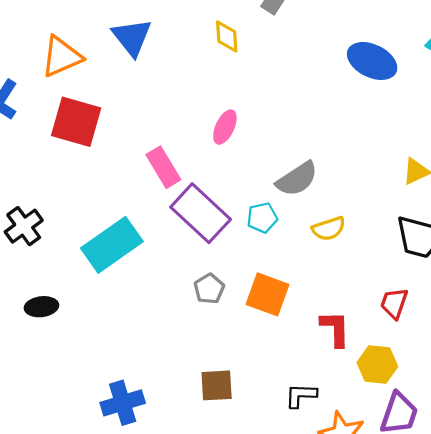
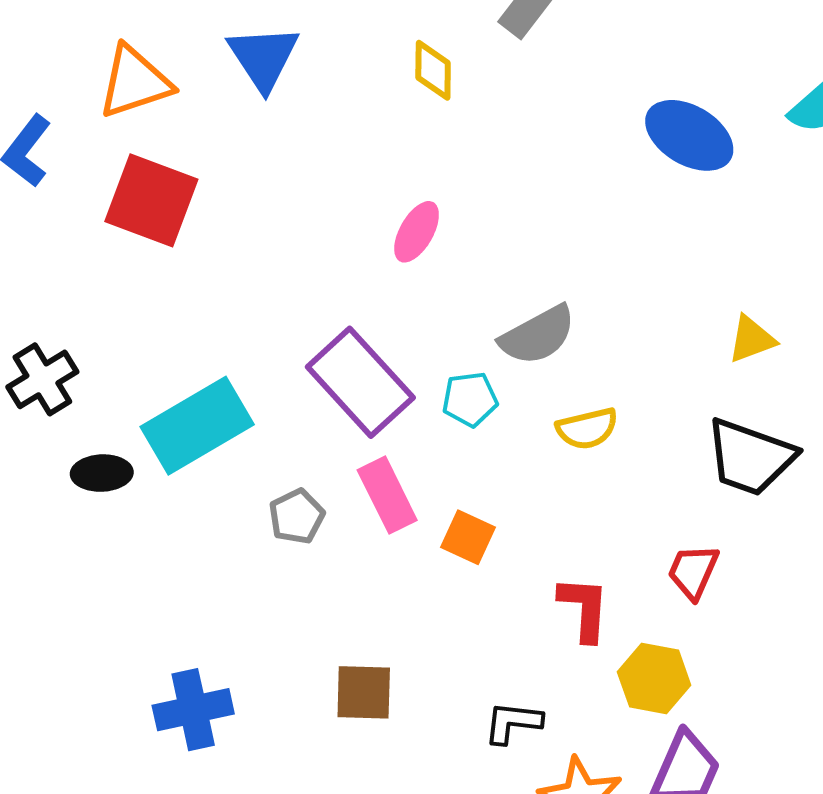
pink rectangle: (163, 167) -> (387, 495), moved
gray pentagon: (209, 289) -> (297, 516), moved
orange square: (267, 294) -> (468, 537), size x0.7
black ellipse: (41, 307) -> (102, 473), moved

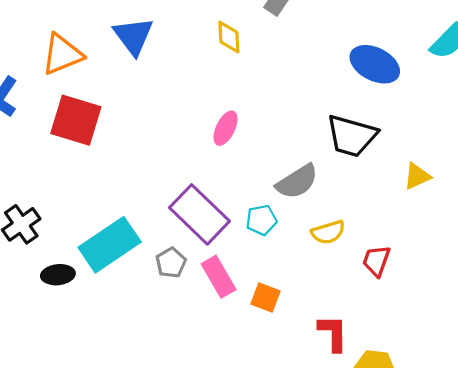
black trapezoid: (750, 457) -> (352, 136), moved
gray pentagon: (297, 516) -> (171, 263), moved
red trapezoid: (693, 572) -> (376, 261), moved

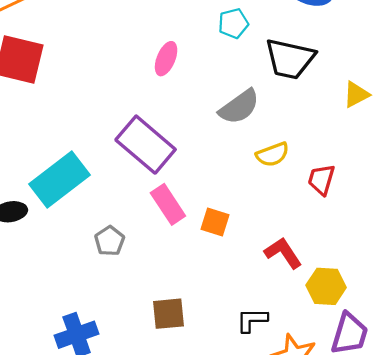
cyan pentagon: (261, 220) -> (233, 23), moved
gray pentagon: (171, 263) -> (110, 241), moved
red L-shape: (333, 333) -> (283, 253), turned -30

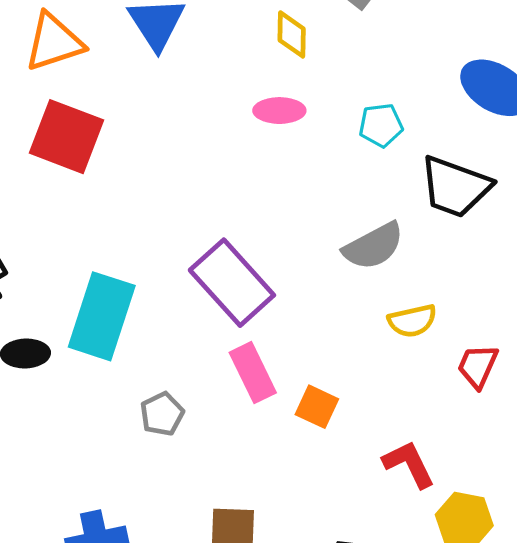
pink ellipse: (166, 59) -> (279, 111), moved, turned 60
cyan rectangle: (59, 179) -> (102, 316), turned -42

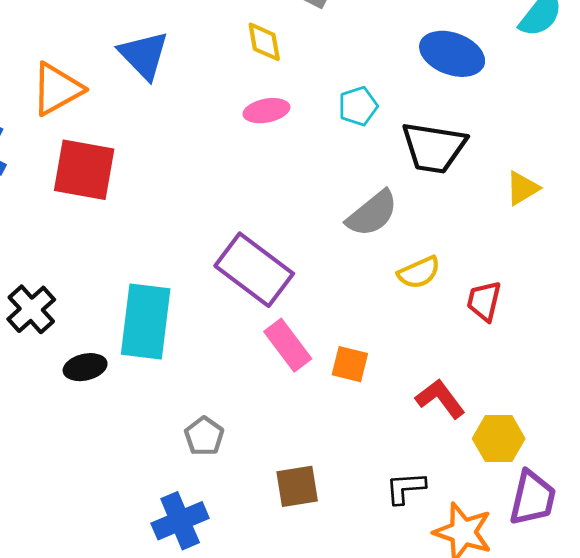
gray pentagon: (162, 414) -> (204, 436), moved

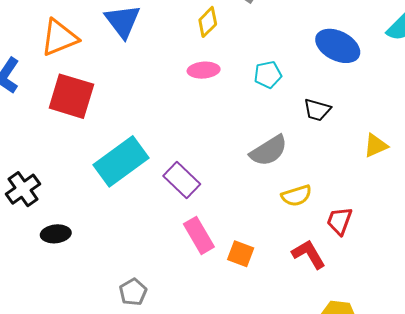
yellow diamond: (264, 42) -> (208, 22), turned 48
black trapezoid: (434, 148) -> (317, 110), size x0.6
purple rectangle: (254, 270) -> (182, 180), size x0.7
cyan rectangle: (146, 321) -> (121, 161), moved, turned 40
red L-shape: (440, 399) -> (309, 254), moved

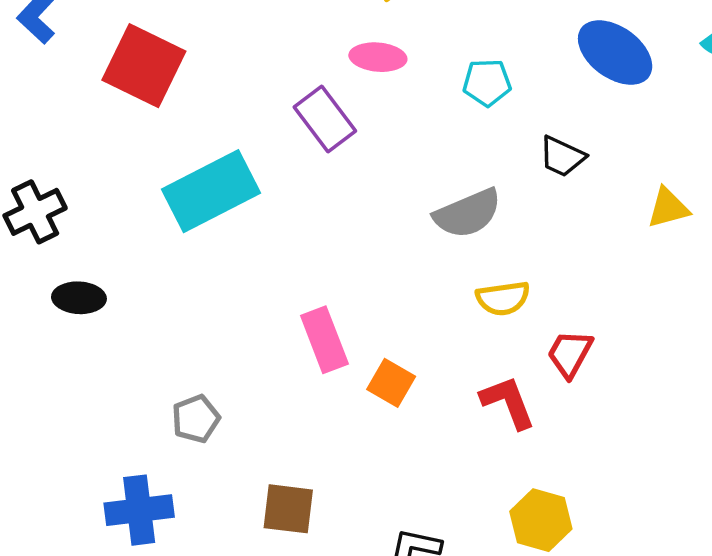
yellow triangle: (376, 146) -> (668, 208), moved
purple rectangle: (182, 180) -> (325, 119), moved

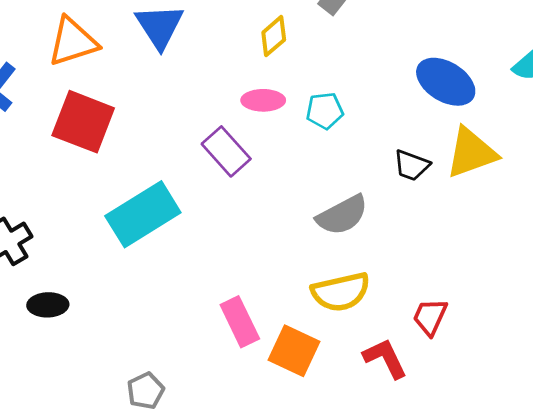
cyan pentagon: (487, 83) -> (325, 111), moved
yellow triangle: (668, 208) -> (471, 153), moved, size x1.6
yellow semicircle: (503, 298) -> (341, 292), moved, size x1.4
orange square: (391, 383) -> (294, 351), size x1.4

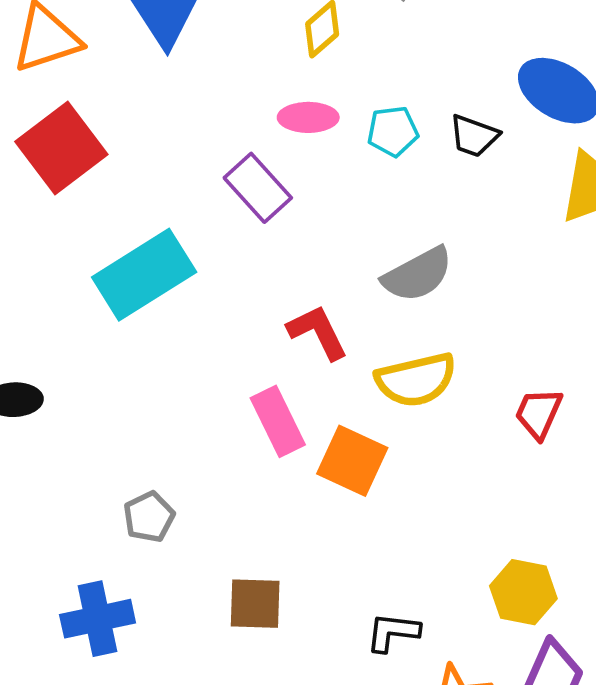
red square: (83, 122) -> (61, 148), turned 32
black trapezoid: (412, 165) -> (474, 136), moved
red L-shape: (385, 358) -> (318, 332), moved

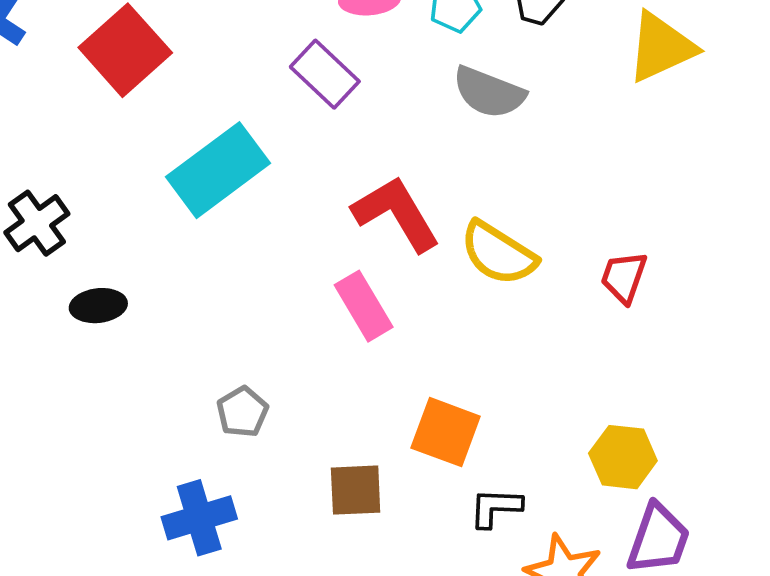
gray semicircle: (418, 274) -> (489, 92), moved, turned 54
red L-shape: (318, 332) -> (396, 214), size x1.4
yellow semicircle: (416, 380) -> (498, 253), turned 50
orange square: (352, 461) -> (446, 432), moved

